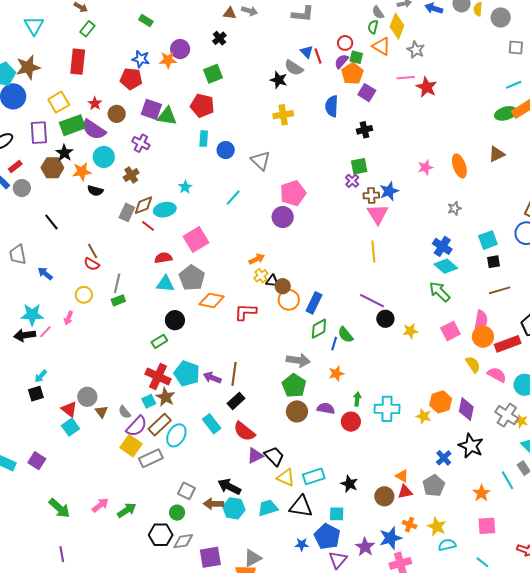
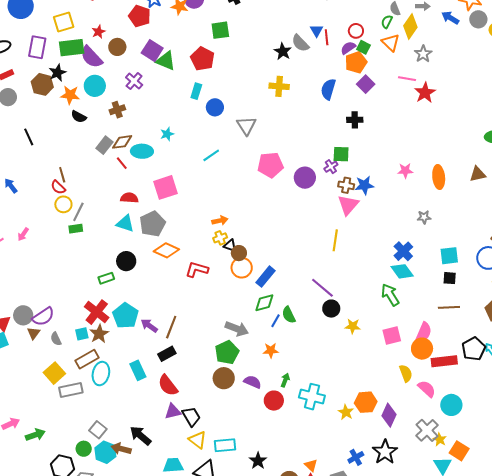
purple circle: (283, 217) -> (305, 178), moved
yellow circle: (84, 295) -> (63, 204), moved
purple semicircle: (137, 426) -> (43, 317), moved
cyan ellipse: (176, 435) -> (101, 374), turned -30
cyan hexagon: (234, 508) -> (105, 452), moved

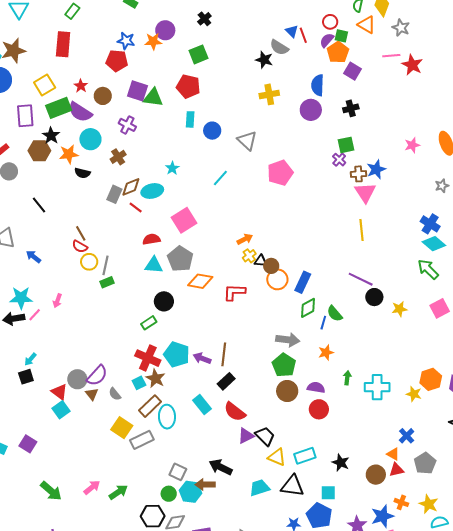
purple circle: (305, 178) -> (311, 110), moved
red circle: (274, 401) -> (319, 409), moved
blue cross: (356, 457) -> (407, 436), moved

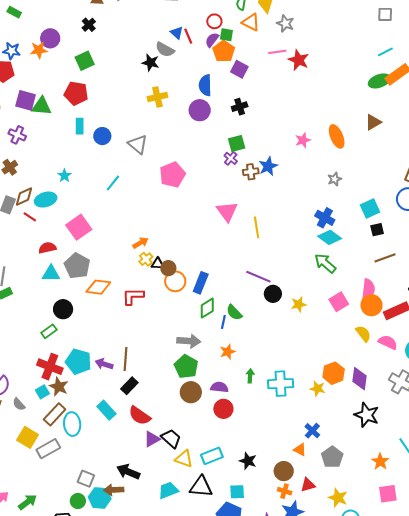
pink triangle: (365, 192) -> (227, 211), moved
red triangle: (396, 470) -> (308, 485), moved
orange cross: (401, 502) -> (285, 491), moved

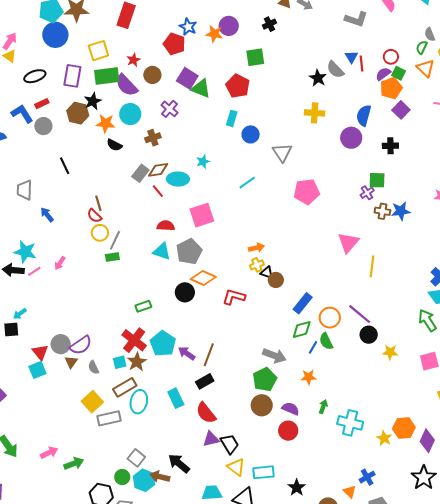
orange circle: (175, 281) -> (330, 318), moved
black circle: (63, 309) -> (185, 292), moved

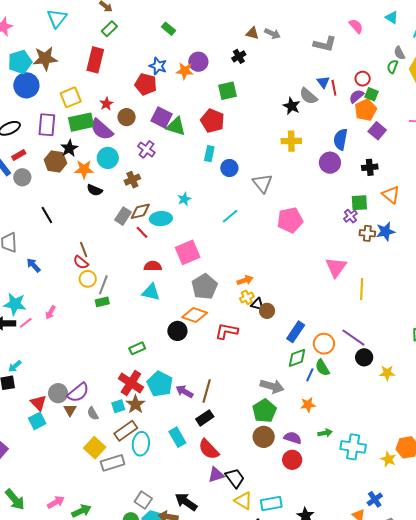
orange triangle: (426, 68) -> (391, 195), moved
gray pentagon: (189, 252) -> (204, 287), moved
green arrow: (323, 407) -> (325, 433), turned 64

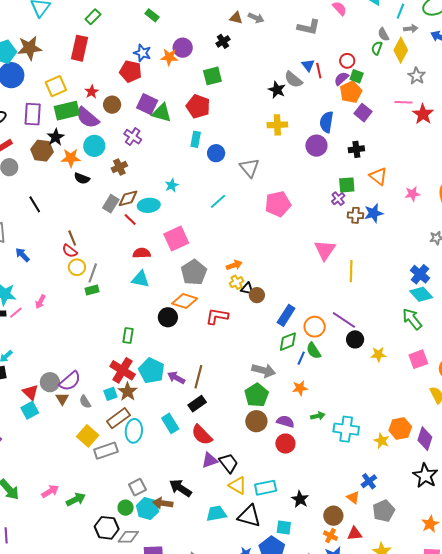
green rectangle: (137, 348) -> (128, 336), turned -56
gray square: (143, 500) -> (137, 487), turned 30

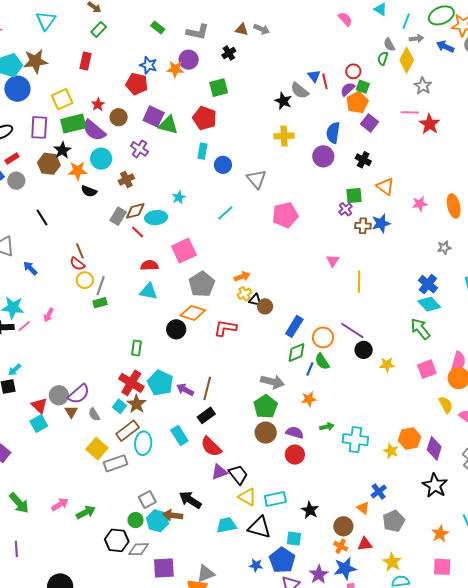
gray L-shape: (309, 27) -> (198, 32), moved
red rectangle: (80, 48) -> (85, 61), size x0.7
black cross: (356, 149) -> (363, 160), turned 35
pink triangle: (325, 250) -> (333, 261), size x0.6
cyan square: (110, 394) -> (119, 406), turned -32

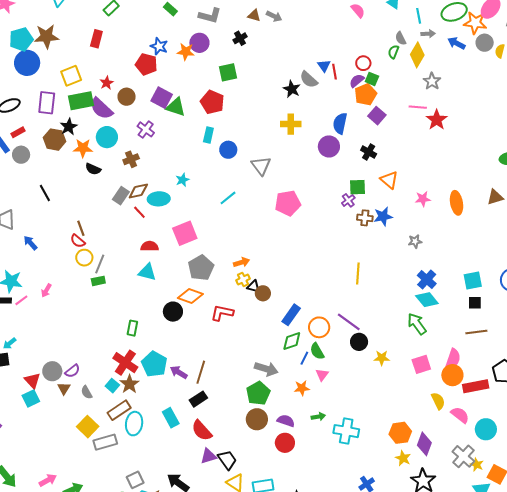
cyan line: (406, 21) -> (419, 16), turned -35
gray star: (444, 248) -> (415, 241), moved
pink triangle: (333, 261) -> (322, 375), moved
purple semicircle: (79, 394) -> (72, 371), size x0.7
yellow star: (391, 451) -> (403, 458), moved

